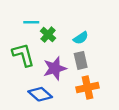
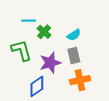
blue diamond: (40, 94) -> (37, 86), turned -75

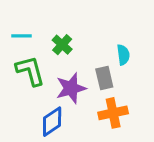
cyan line: (29, 21) -> (22, 36), moved
cyan semicircle: (74, 35) -> (123, 55), moved, turned -64

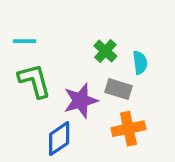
green cross: (62, 45) -> (105, 51), moved
gray rectangle: (104, 78) -> (119, 89), turned -60

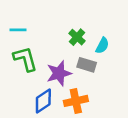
cyan semicircle: (140, 63) -> (102, 46), turned 35
orange cross: (128, 129) -> (76, 101), moved

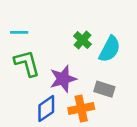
cyan semicircle: (102, 46) -> (110, 49), size x1.5
gray rectangle: (87, 65) -> (104, 89), moved

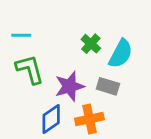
gray rectangle: (104, 89) -> (108, 86), moved

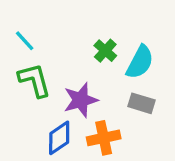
cyan line: (21, 35) -> (25, 41), turned 48
gray rectangle: (108, 86) -> (142, 103), moved

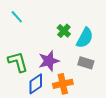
cyan line: (25, 41) -> (17, 17), moved
green L-shape: (35, 80) -> (18, 62), moved

